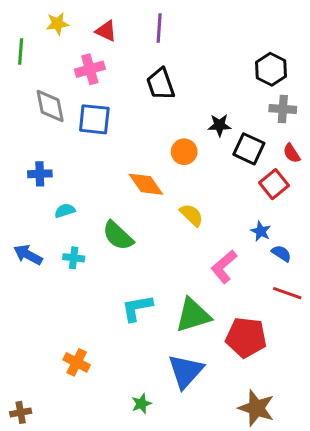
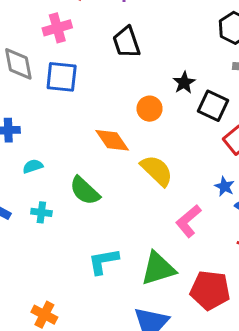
black star: (219, 125) -> (184, 83), turned -30
yellow semicircle: (192, 215) -> (157, 171), size x1.4

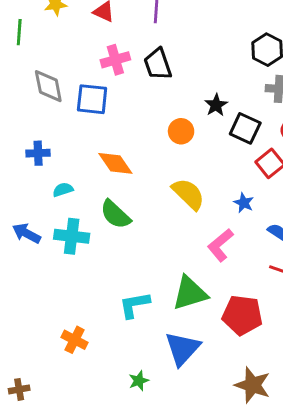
pink cross: (57, 28) -> (115, 60), moved
orange diamond: (112, 140) -> (115, 163), moved
blue star: (224, 186) -> (244, 203), moved
cyan cross: (41, 212) -> (72, 236), size x1.6
cyan L-shape: (103, 261) -> (134, 305), moved

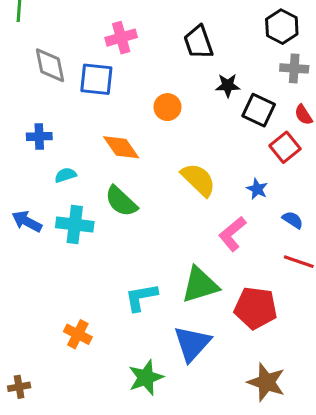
black trapezoid: (158, 64) -> (198, 42), moved
black star: (216, 105) -> (228, 85), turned 30
orange circle: (181, 131) -> (167, 107), moved
green star: (139, 381) -> (146, 378), size x1.6

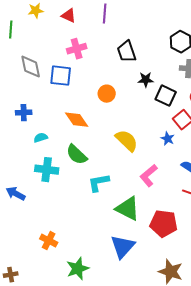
blue star: (257, 189) -> (168, 139), moved
blue arrow: (27, 221) -> (16, 194), moved
green triangle: (200, 285) -> (128, 209), turned 44
cyan L-shape: (141, 297) -> (99, 183), moved
green star: (146, 378) -> (78, 269), moved

